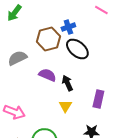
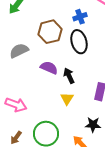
blue cross: (68, 27) -> (80, 17), moved
black ellipse: (77, 49) -> (79, 42), turned 35

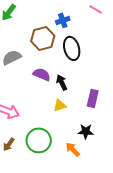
blue cross: (80, 17) -> (63, 20), moved
yellow triangle: (67, 99) -> (60, 105), turned 40

